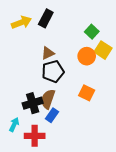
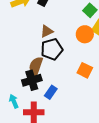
brown semicircle: (48, 99) -> (36, 66), moved
cyan arrow: (14, 125) -> (14, 101), turned -48

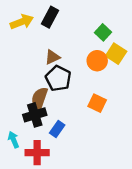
black pentagon: (52, 49) -> (58, 78), turned -30

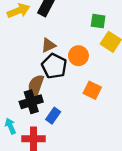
green square: (103, 32) -> (98, 21), turned -35
orange circle: (97, 61) -> (78, 56), moved

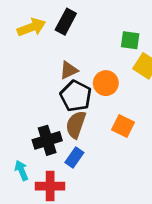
brown semicircle: (36, 86) -> (76, 125), moved

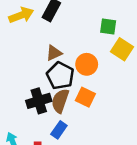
orange square: (123, 126) -> (85, 97), moved
black cross: (47, 140) -> (39, 101), moved

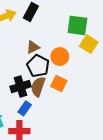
green square: (108, 27) -> (77, 25), size x1.5
blue rectangle: (59, 130) -> (25, 108), moved

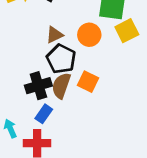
yellow square: (89, 44) -> (127, 31), turned 30
orange circle: (60, 57) -> (89, 35), moved

